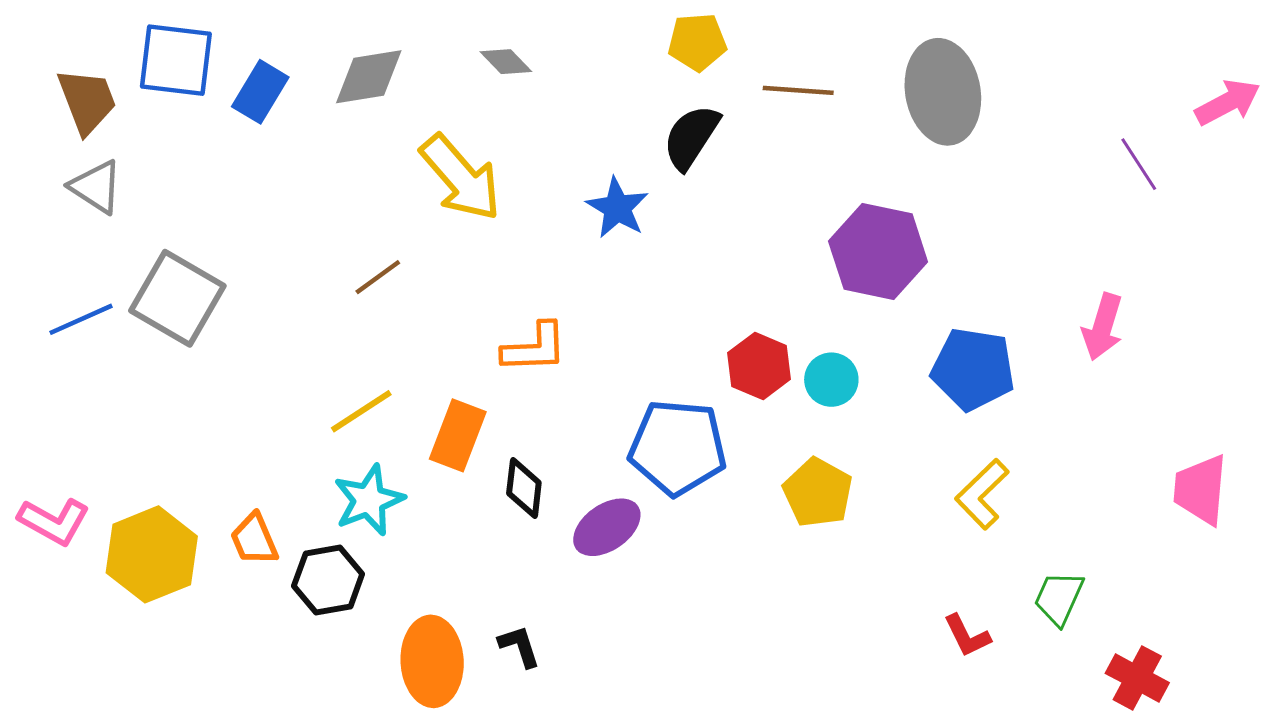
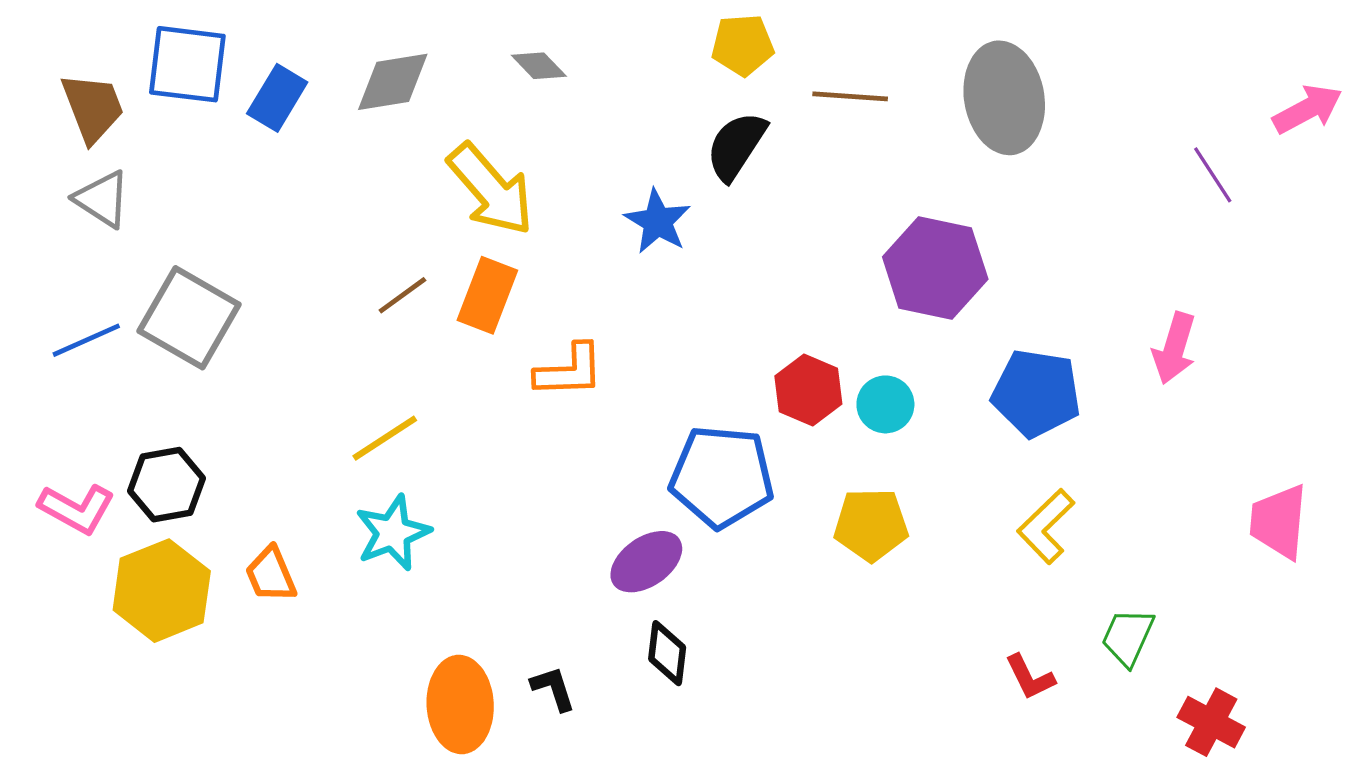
orange rectangle: (458, 435) -> (487, 295), moved
black diamond: (524, 488) -> (667, 653), moved
yellow pentagon: (818, 493) -> (871, 525), turned -30
pink L-shape: (54, 521) -> (77, 509), moved
black hexagon: (328, 580) -> (166, 485), moved

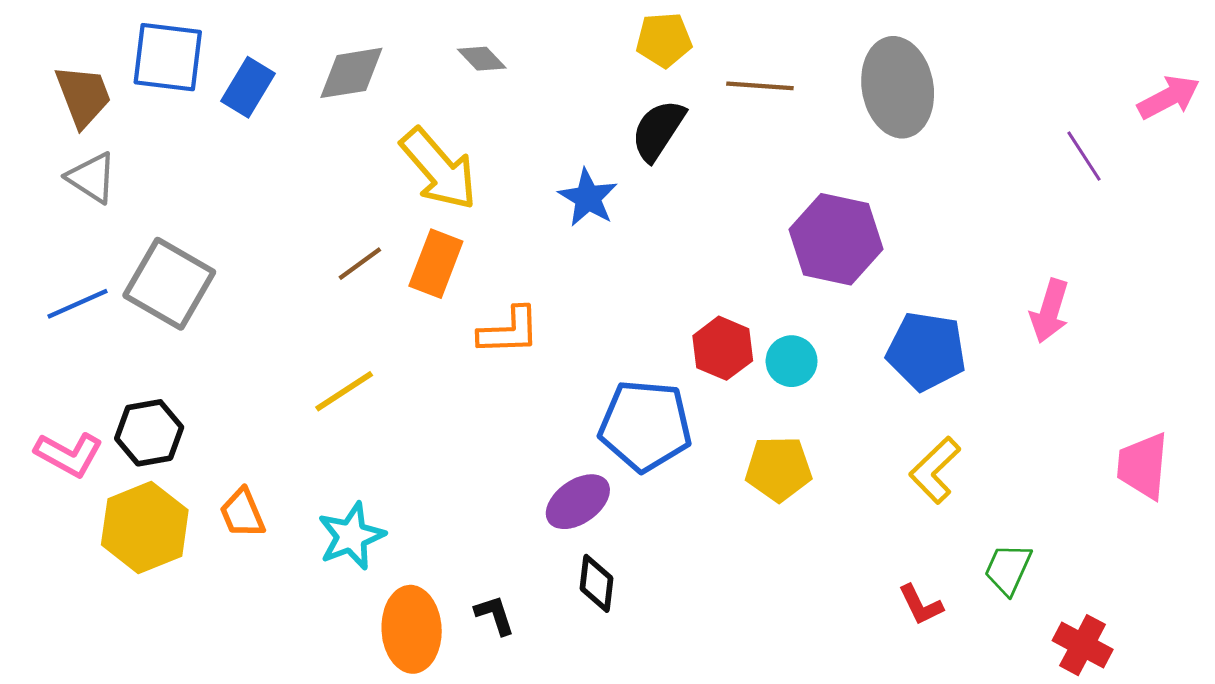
cyan star: (393, 533) -> (351, 536), moved

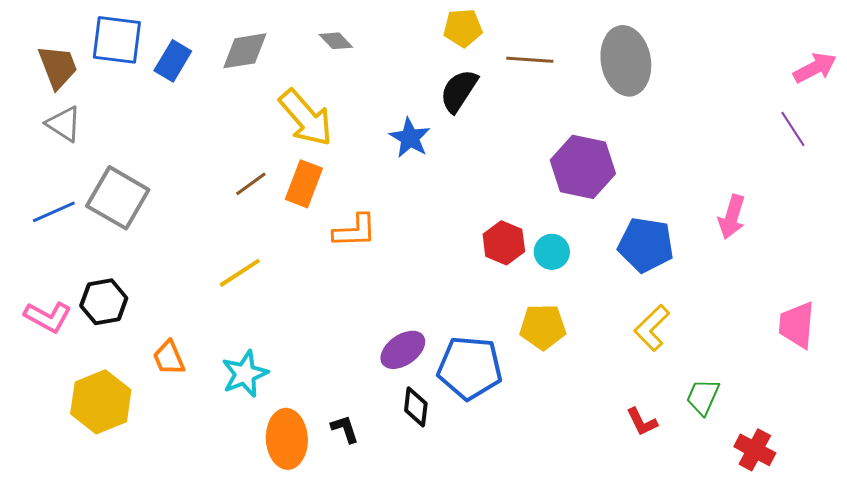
purple line: (1084, 156) -> (793, 129), moved
blue pentagon: (645, 426) -> (470, 368), moved
yellow hexagon: (145, 527) -> (101, 402), moved

